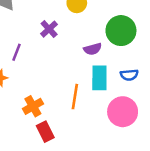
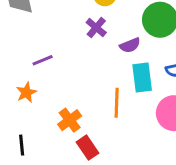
purple cross: (49, 29) -> (96, 28), moved
purple line: (16, 52) -> (43, 60), turned 54

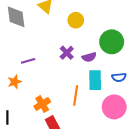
purple cross: (96, 28) -> (67, 53), moved

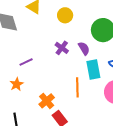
purple semicircle: (89, 57) -> (84, 48), turned -96

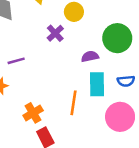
purple cross: (62, 48) -> (55, 33), moved
purple semicircle: (84, 48) -> (90, 56), turned -80

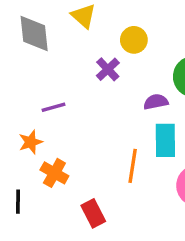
orange cross: (33, 113) -> (54, 173), moved, turned -30

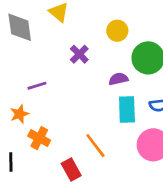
yellow circle: (134, 40) -> (117, 31), moved
orange line: (133, 166) -> (95, 146), moved, turned -44

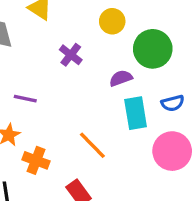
purple line: (37, 86) -> (25, 99), turned 36
orange line: (95, 146) -> (92, 145), moved

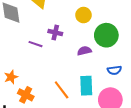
purple cross: (71, 55) -> (55, 32), turned -32
purple line: (25, 99) -> (36, 44), moved
cyan rectangle: (136, 113) -> (86, 86), moved

